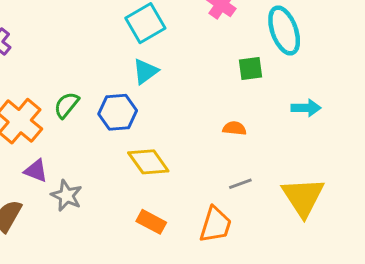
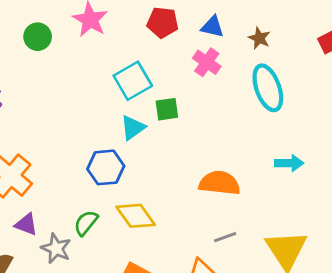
green square: (251, 68) -> (167, 109), moved
green semicircle: (67, 105) -> (86, 223), moved
orange semicircle: (234, 128) -> (219, 183), size x1.8

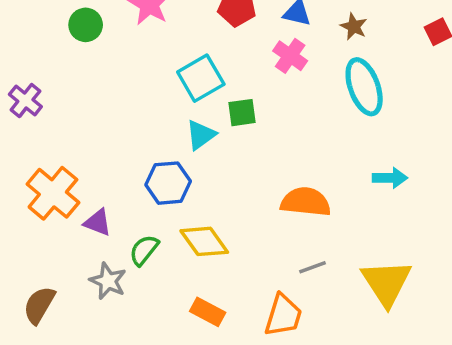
purple triangle: (26, 224) -> (98, 223), moved

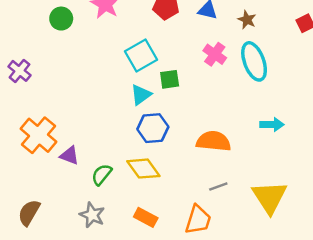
pink cross: (290, 56) -> (215, 54), moved
blue hexagon: (168, 183) -> (153, 128), moved
gray star: (108, 281) -> (92, 215), moved

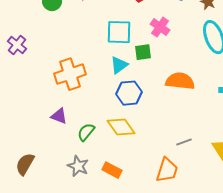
pink cross: (215, 54) -> (160, 27), moved
cyan square: (141, 55) -> (119, 32), turned 32
orange cross: (39, 135) -> (70, 74), moved, turned 32
orange semicircle: (214, 141) -> (180, 81), moved
orange rectangle: (146, 217) -> (112, 170), moved

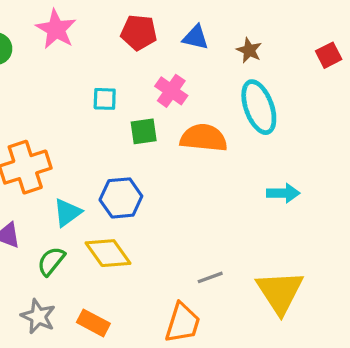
cyan square: (119, 32) -> (105, 99), size x0.6
cyan triangle: (119, 65) -> (67, 213), moved
orange semicircle: (180, 81) -> (204, 138), moved

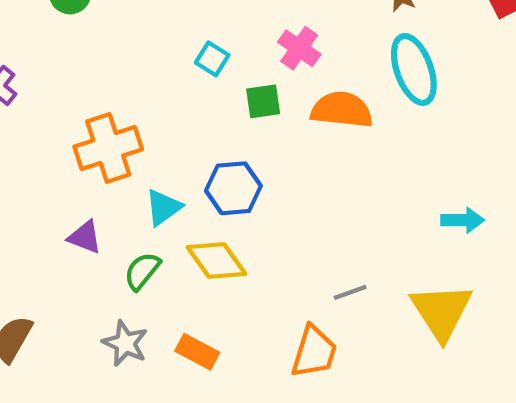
cyan square: (105, 99) -> (212, 59), turned 30
cyan arrow: (283, 193) -> (463, 220), moved

